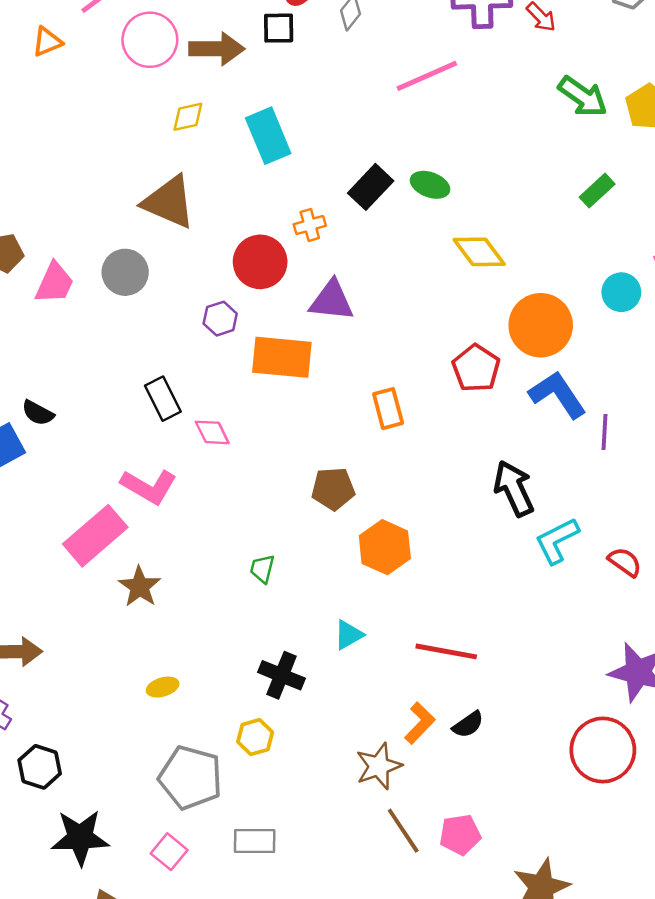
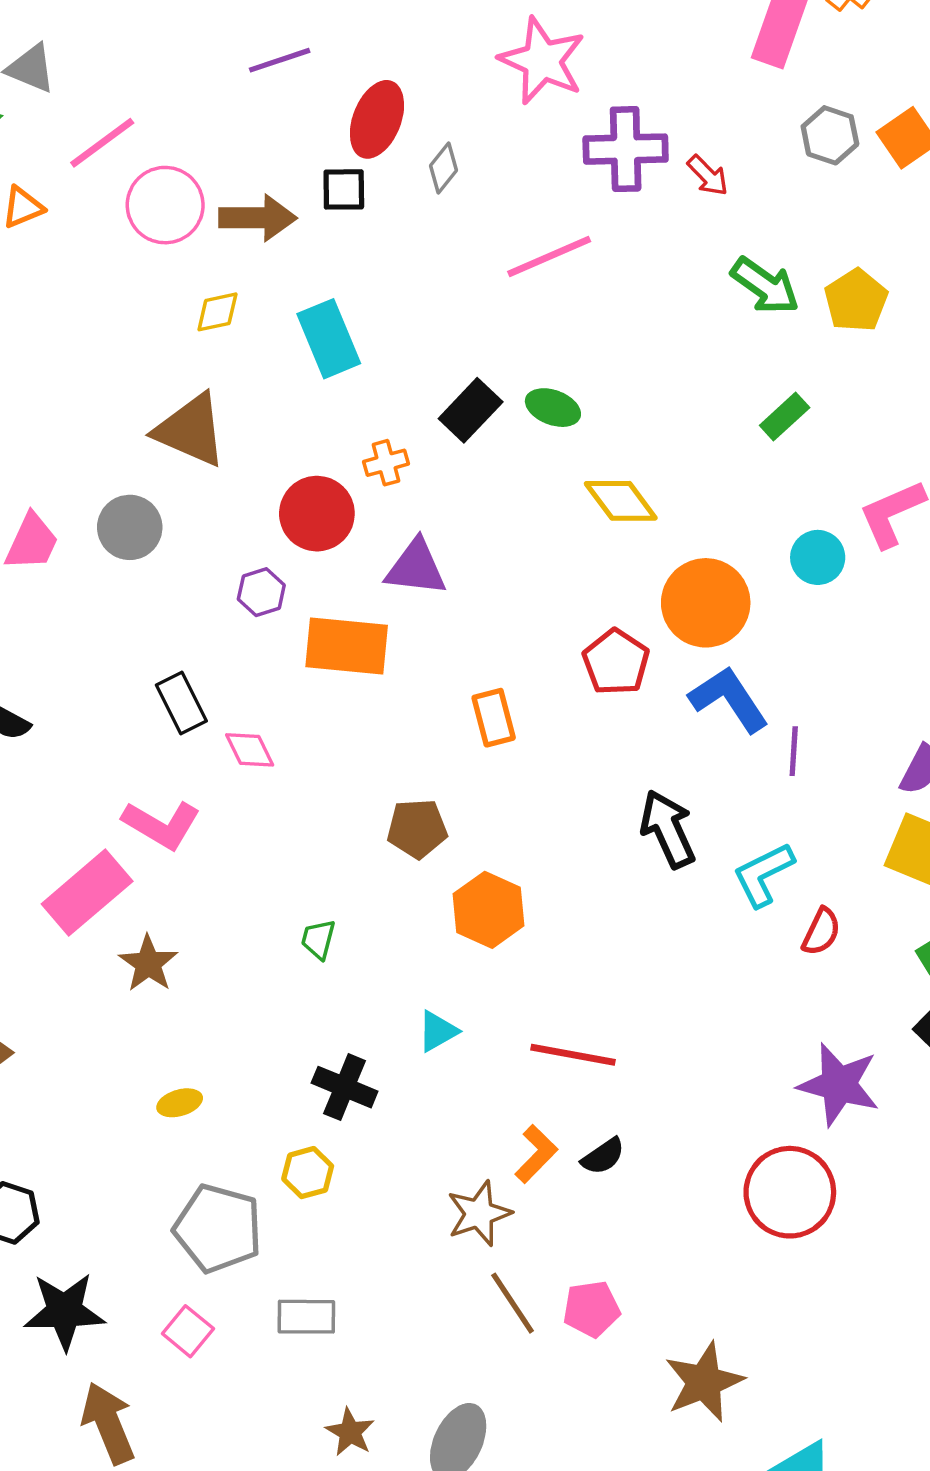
cyan L-shape: (557, 541) -> (763, 874), moved
red semicircle: (625, 562) -> (821, 932), turned 80

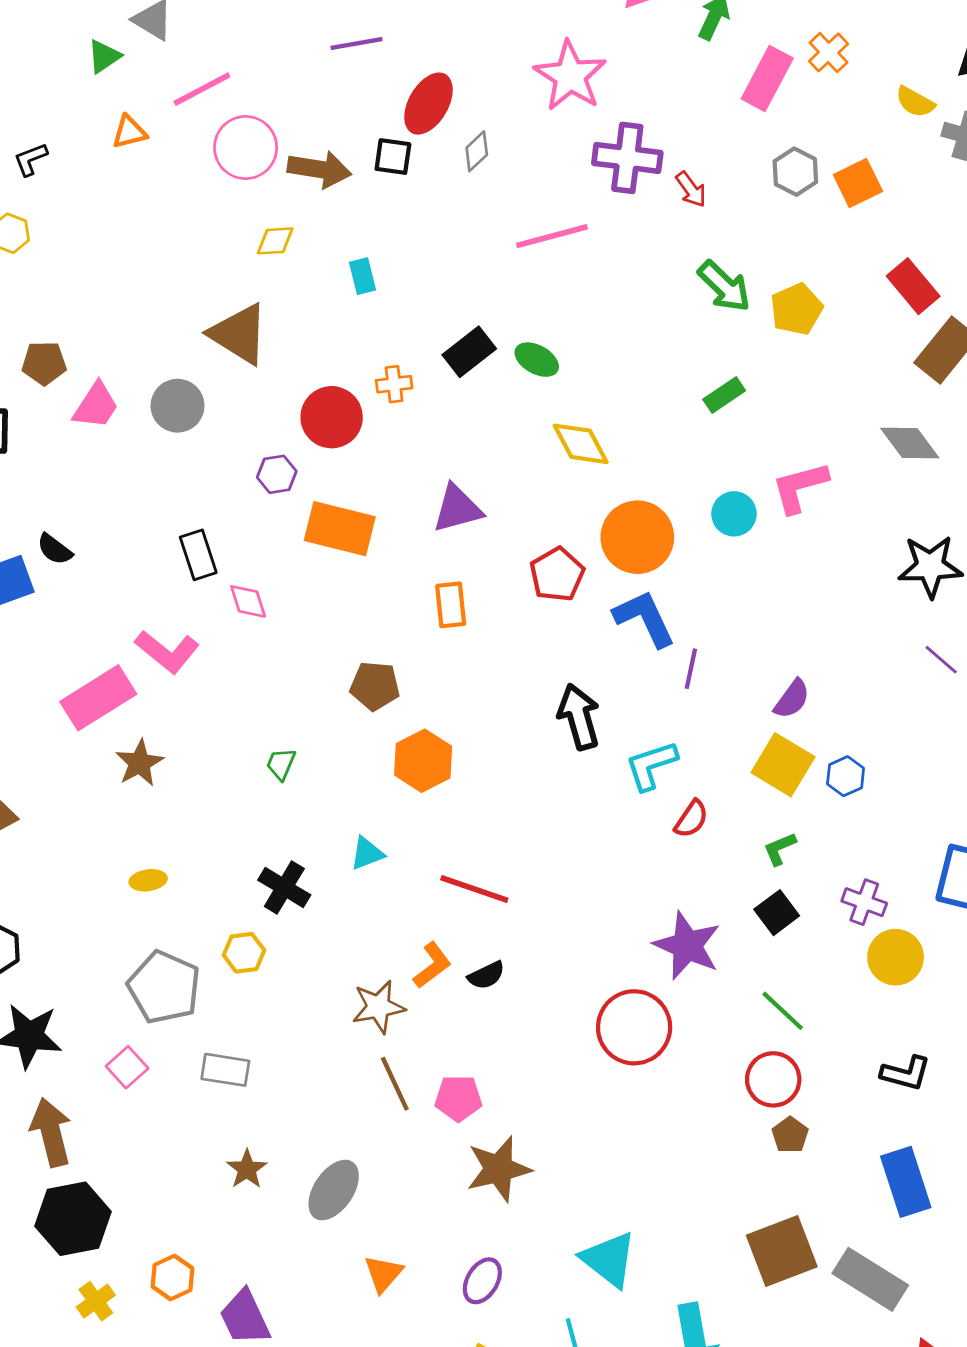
cyan rectangle: (329, 339) -> (363, 276), size x0.6
purple triangle: (416, 568) -> (457, 509), moved, turned -30
brown star: (704, 1382) -> (499, 1169), moved

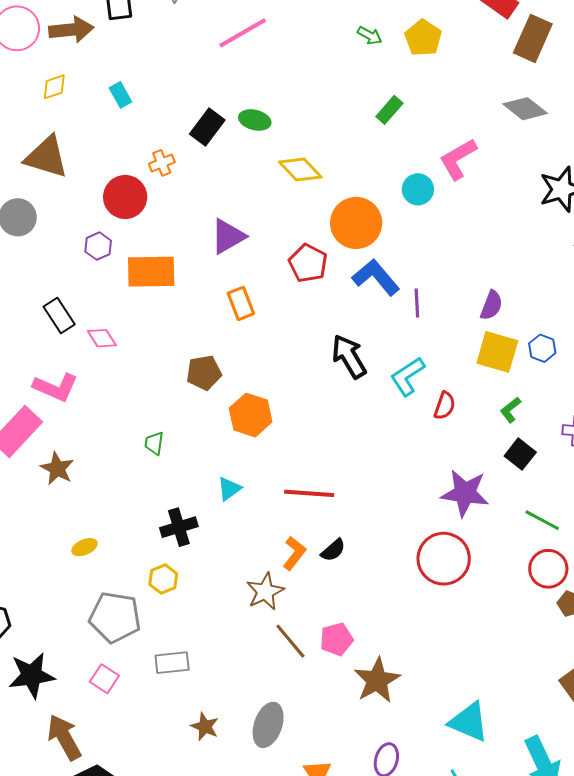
green arrow: (724, 286) -> (370, 36), size x0.6
black cross: (284, 888) -> (179, 527), turned -33

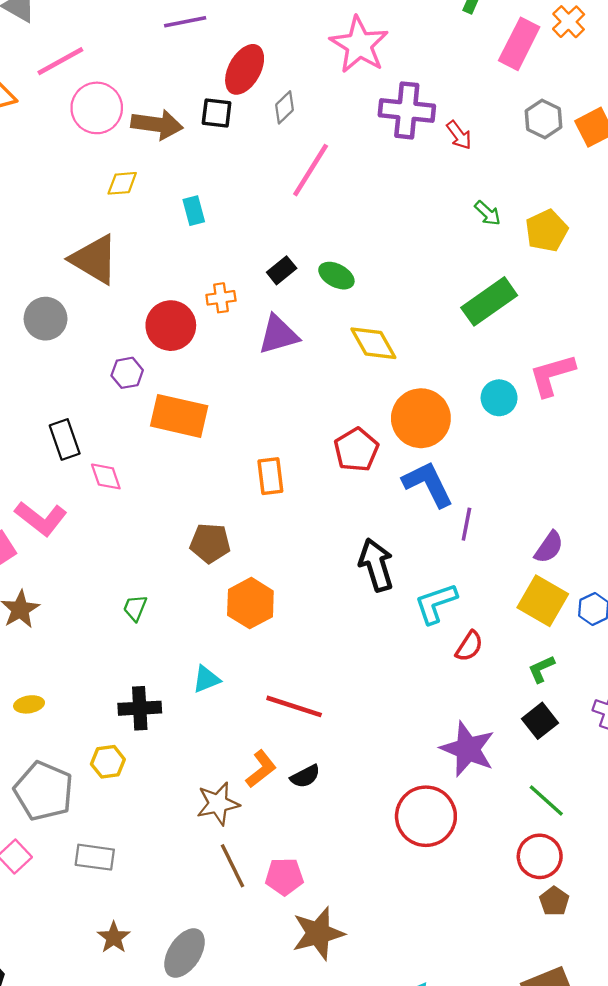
pink line: (243, 33) -> (311, 170), moved, turned -42
green rectangle: (389, 110) -> (489, 301), size x1.6
black rectangle: (207, 127) -> (282, 270), size x0.7
purple triangle: (228, 236) -> (278, 335), moved

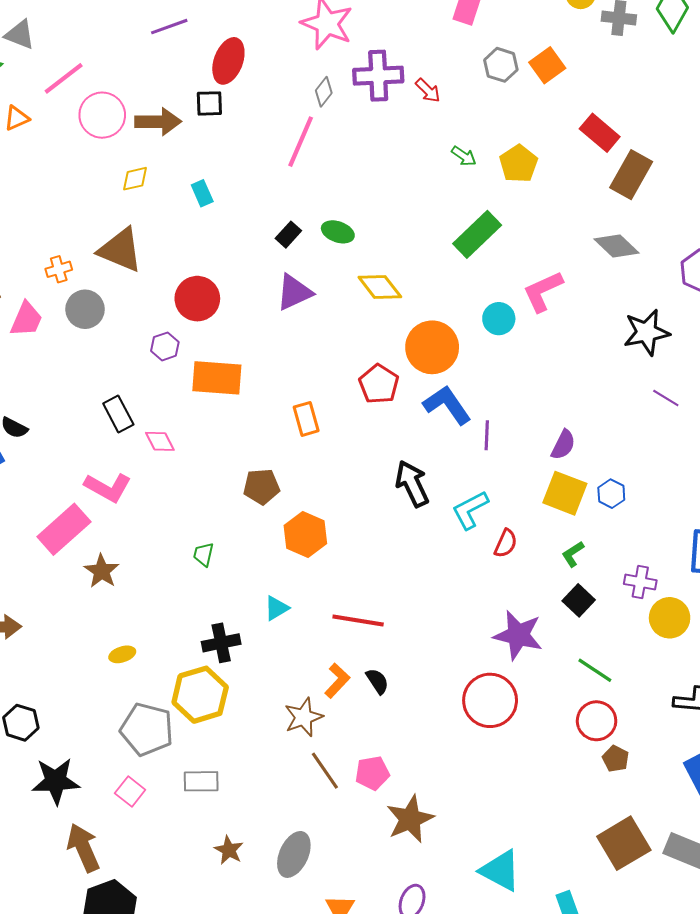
gray diamond: (284, 107) -> (324, 92), moved
orange cross: (221, 298) -> (59, 269), moved
yellow hexagon: (108, 762) -> (200, 695), size x1.8
black semicircle: (305, 776) -> (377, 681), turned -88

